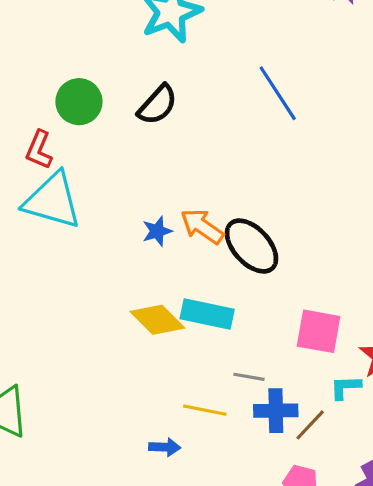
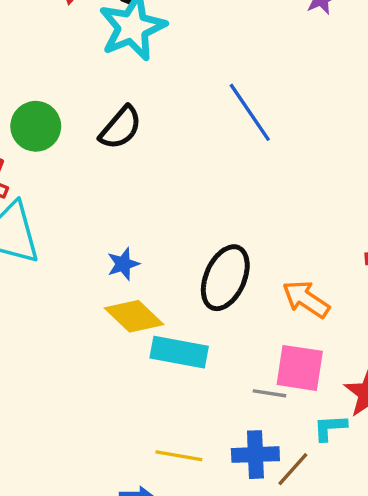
orange arrow: (202, 226) -> (306, 299), moved
black ellipse: (251, 246) -> (225, 278), turned 68
yellow diamond: (157, 320) -> (134, 316), moved
gray line: (249, 377) -> (269, 393), moved

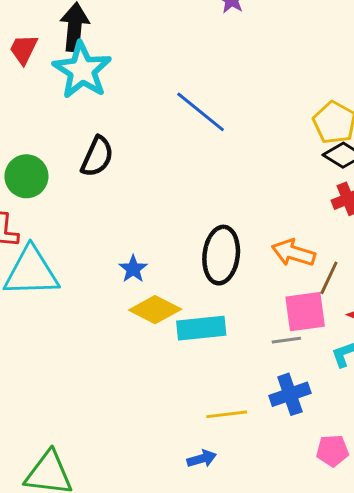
brown line: (293, 469) -> (329, 278), moved

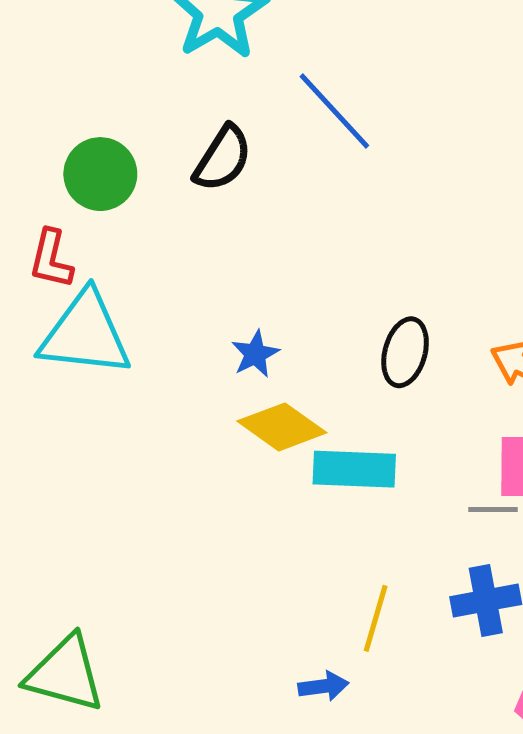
blue line: (201, 112) -> (334, 111), moved
black ellipse: (221, 255) -> (405, 352), size x0.7
yellow line: (227, 414) -> (376, 618), turned -75

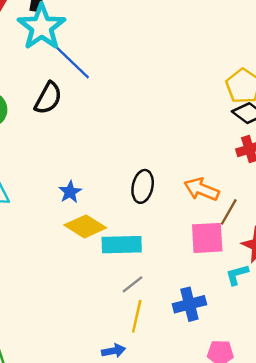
blue line: (334, 111) -> (71, 61), moved
gray line: (493, 509) -> (133, 284), moved, turned -35

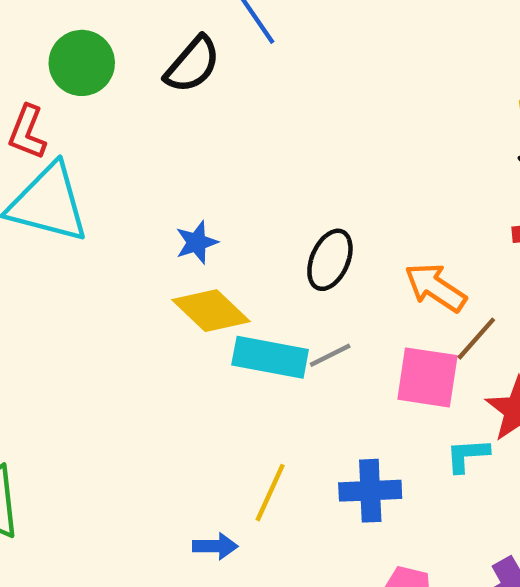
gray line: (133, 284) -> (330, 355), moved

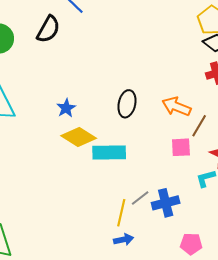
gray line: (330, 355) -> (140, 198), moved
pink square: (427, 377) -> (181, 147), size x0.7
blue arrow: (215, 546) -> (124, 240), moved

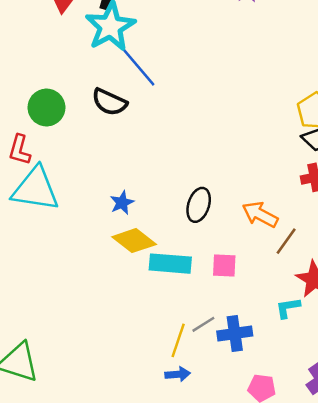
black semicircle: (48, 29) -> (109, 102), turned 80
pink square: (181, 147) -> (224, 266), moved

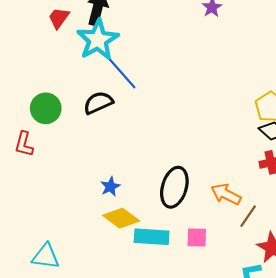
black semicircle: (109, 102) -> (98, 103), turned 132
cyan triangle: (35, 189) -> (46, 256), moved, size x0.7
black ellipse: (199, 205) -> (174, 187), size x1.4

